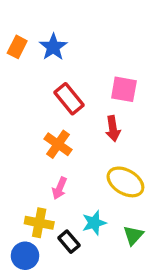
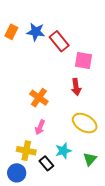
blue star: (53, 47) -> (36, 32), turned -30
red rectangle: (69, 99) -> (59, 41), moved

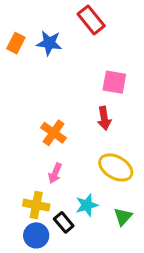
red rectangle: (59, 41) -> (91, 20), moved
blue circle: (17, 173) -> (36, 235), moved

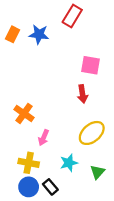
red rectangle: (91, 20) -> (72, 16), turned 70
orange cross: (54, 133) -> (24, 113), moved
yellow ellipse: (116, 167) -> (92, 133), turned -70
black rectangle: (64, 222) -> (50, 187), moved

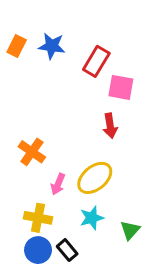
red rectangle: (72, 16) -> (96, 61), moved
yellow ellipse: (92, 133) -> (95, 178), moved

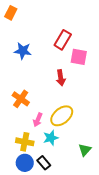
orange rectangle: (17, 46) -> (11, 13), moved
blue star: (52, 46) -> (23, 51), moved
red arrow: (110, 126) -> (61, 78), moved
cyan star: (92, 218) -> (51, 138), moved

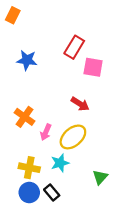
red arrow: (61, 78) -> (80, 104), moved, turned -49
pink arrow: (38, 120) -> (46, 132), moved

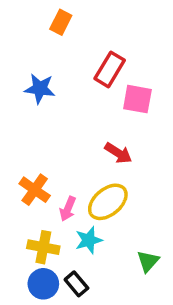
orange rectangle: (13, 15) -> (61, 22), moved
orange cross: (25, 117) -> (35, 190), moved
pink arrow: (46, 132) -> (68, 209), moved

